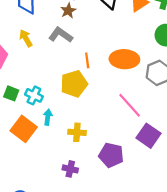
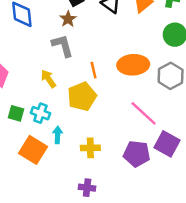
gray L-shape: (61, 35) -> (63, 46), turned 45
yellow arrow: (26, 38) -> (48, 79), moved
purple pentagon: (111, 155) -> (137, 154), moved

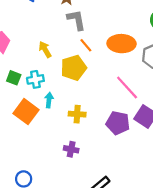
gray L-shape: (63, 46) -> (76, 20), moved
orange line: (94, 70) -> (86, 45), turned -32
cyan cross: (40, 113) -> (35, 79), turned -35

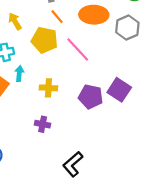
yellow pentagon: (74, 68) -> (44, 40), turned 30
pink line: (127, 88) -> (78, 50), moved

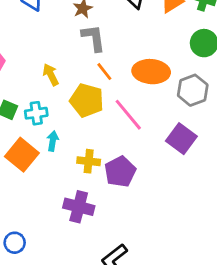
purple square: (119, 90) -> (181, 139), moved
purple pentagon: (91, 97) -> (120, 172), moved, turned 30
purple cross: (43, 124) -> (79, 207), size x1.5

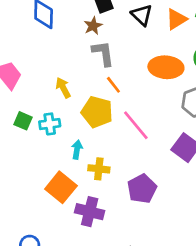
orange ellipse: (151, 72) -> (166, 67), moved
cyan arrow: (53, 141) -> (77, 150), moved
orange square: (22, 155) -> (61, 187), moved
purple pentagon: (120, 172) -> (142, 189), moved

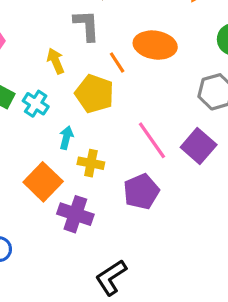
gray L-shape: (103, 53) -> (87, 25), moved
orange ellipse: (166, 67) -> (155, 45), moved
cyan cross: (50, 124) -> (36, 104), turned 36
pink line: (136, 125) -> (152, 140), moved

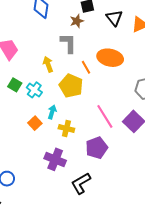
orange square: (43, 182) -> (35, 123), moved, size x0.6
black L-shape: (111, 277) -> (81, 183), moved

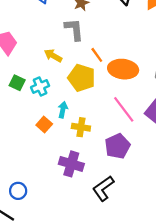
orange ellipse: (110, 58) -> (123, 69), moved
yellow arrow: (48, 64) -> (53, 56), turned -35
cyan cross: (34, 90) -> (40, 86), turned 35

